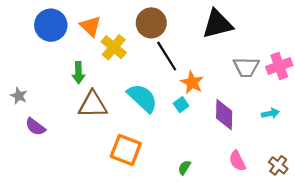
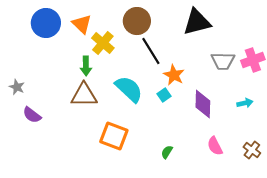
green arrow: (78, 73) -> (86, 66), moved

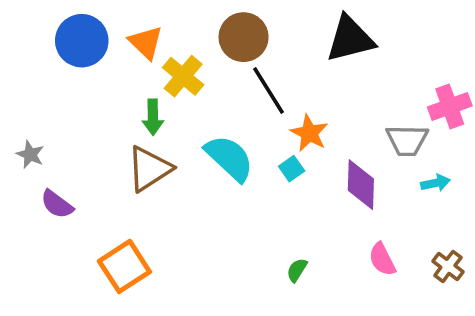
gray trapezoid: (223, 61) -> (407, 140), moved
brown triangle: (84, 95) -> (149, 169), turned -32
orange square: (114, 136) -> (124, 266), moved, turned 36

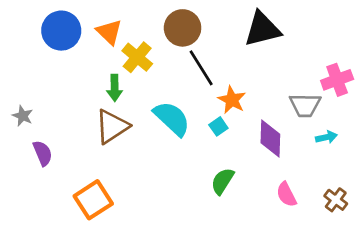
purple semicircle: (57, 204) -> (43, 153), turned -150
green semicircle: (297, 270) -> (222, 181), moved, size x1.5

